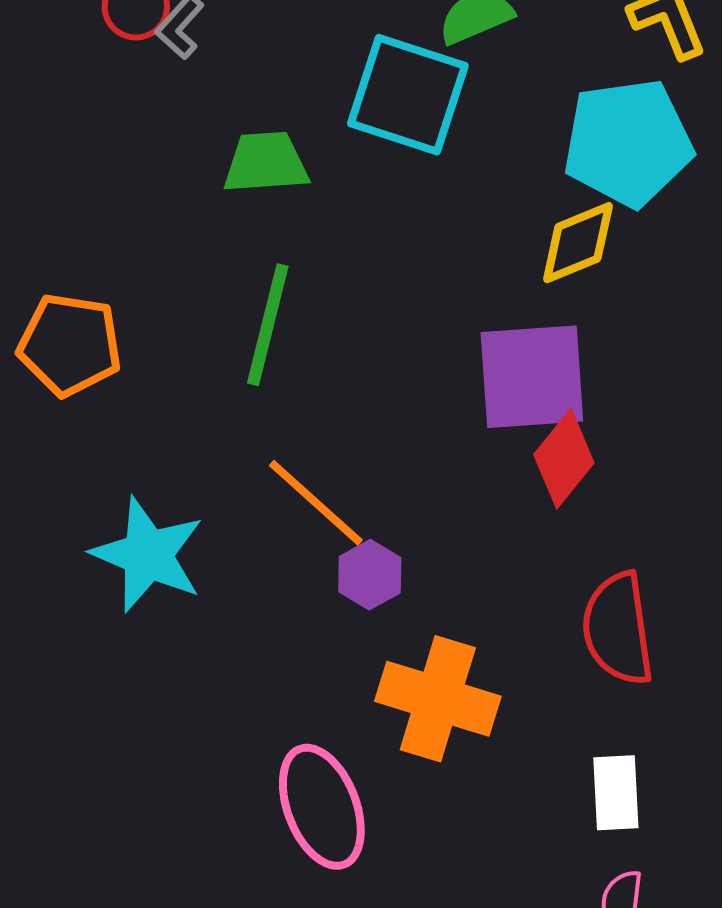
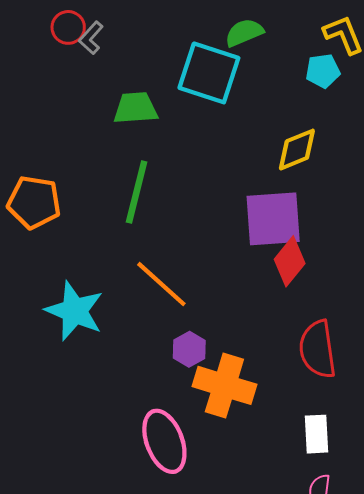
cyan pentagon: (628, 143) -> (323, 71), moved, size x0.5
purple hexagon: (370, 575) -> (189, 349), moved

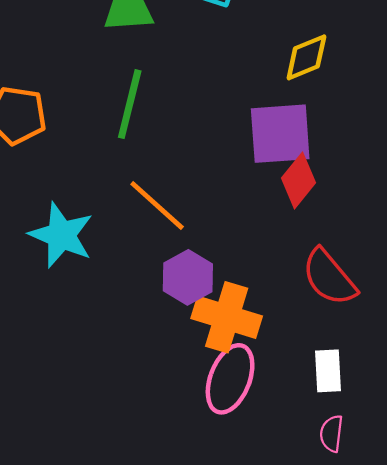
purple hexagon: (189, 349) -> (188, 277), size x1.4
red semicircle: (318, 349) -> (329, 277), turned -32
pink ellipse: (164, 441) -> (230, 379), moved, turned 42

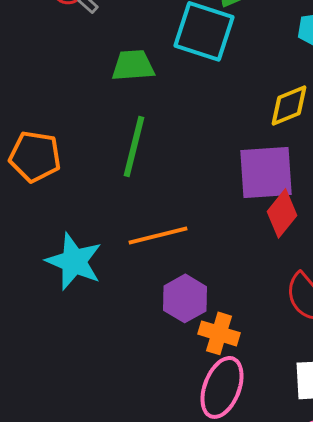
orange line: (157, 206) -> (158, 235), turned -56
orange cross: (227, 317) -> (219, 333), size x0.7

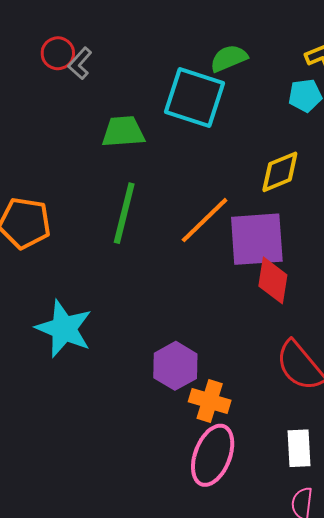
red diamond: (282, 213) -> (273, 280), turned -30
orange line: (158, 235) -> (205, 220), moved, turned -30

